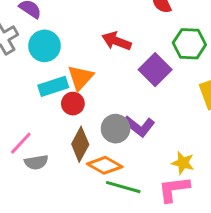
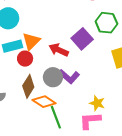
red arrow: (117, 41) -> (59, 50), moved
green line: (123, 187) -> (56, 117), turned 50

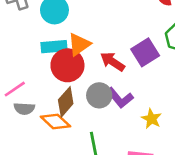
red circle: (25, 59) -> (67, 65), size x1.6
orange diamond: (44, 102) -> (55, 122), moved
yellow star: (97, 103) -> (151, 119), moved

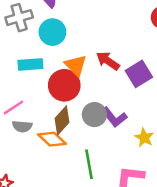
orange triangle: (79, 44) -> (76, 65), turned -40
cyan rectangle: (54, 47) -> (30, 64), moved
red arrow: (112, 62) -> (108, 61), moved

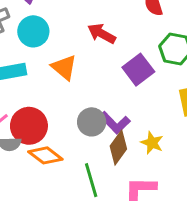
red arrow: (108, 61) -> (102, 34), moved
red circle: (64, 85) -> (29, 126), moved
brown diamond: (62, 120) -> (118, 148), moved

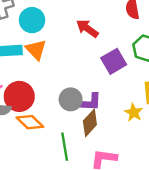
orange triangle: (64, 67) -> (36, 50), moved
purple L-shape: (115, 123) -> (89, 102), turned -50
yellow star: (152, 143) -> (134, 113), moved

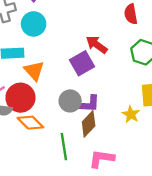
red arrow: (87, 28) -> (97, 45), moved
orange triangle: (36, 50) -> (34, 71), moved
purple square: (114, 61) -> (82, 63), moved

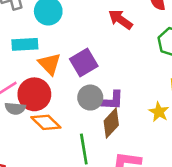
red arrow: (97, 45) -> (120, 19), moved
purple square: (82, 63) -> (84, 62), moved

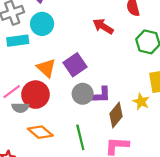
cyan rectangle: (25, 44) -> (18, 41), moved
orange diamond: (46, 122) -> (40, 132), moved
brown diamond: (111, 123) -> (116, 115), moved

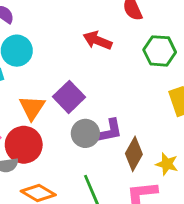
orange triangle: (46, 68) -> (32, 108), turned 30
yellow star: (141, 102) -> (167, 164), moved

